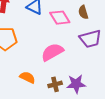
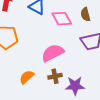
orange semicircle: (27, 77) -> (27, 77), turned -70
brown cross: (55, 84) -> (55, 76), moved

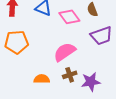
orange semicircle: (27, 77) -> (42, 79), turned 49

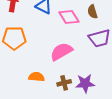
brown cross: (70, 75) -> (64, 83), moved

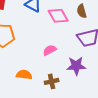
pink semicircle: (61, 52) -> (50, 50), size x0.6
purple star: (85, 83) -> (76, 66), moved

